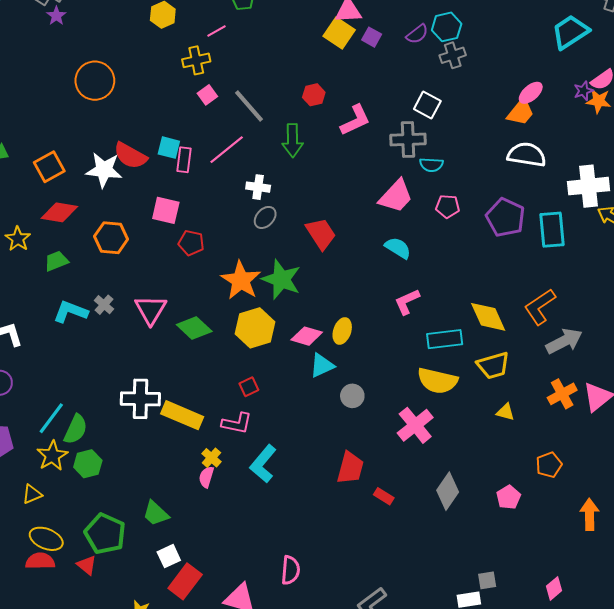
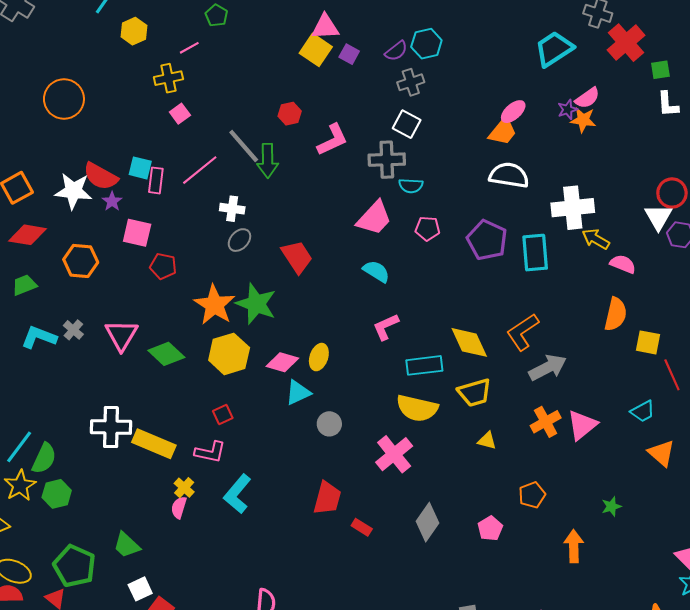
purple star: (56, 16) -> (112, 201), moved
gray cross: (453, 55) -> (411, 82), moved
gray line: (249, 106) -> (244, 146), moved

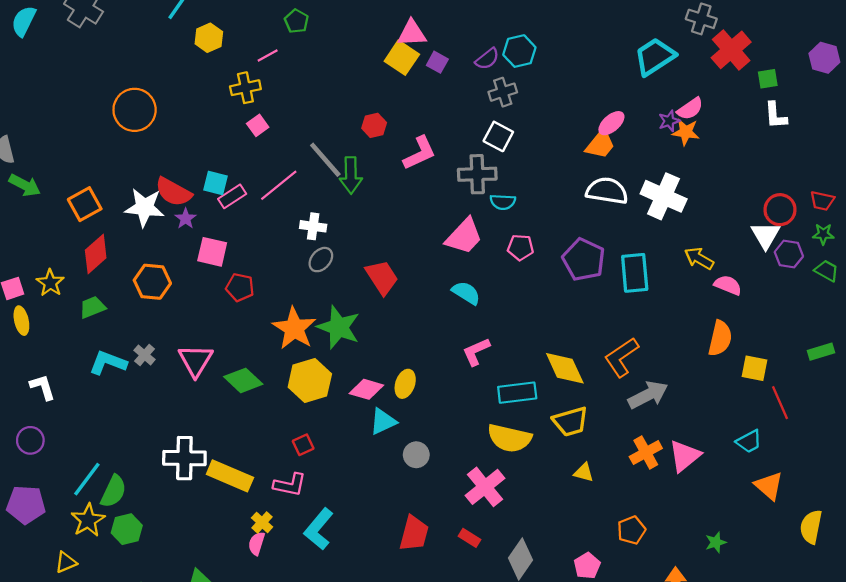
pink rectangle: (156, 180) -> (232, 196), turned 50
white cross: (573, 208) -> (664, 196), moved, turned 30
red diamond: (27, 235) -> (96, 254), turned -51
red rectangle: (362, 527) -> (469, 538), moved

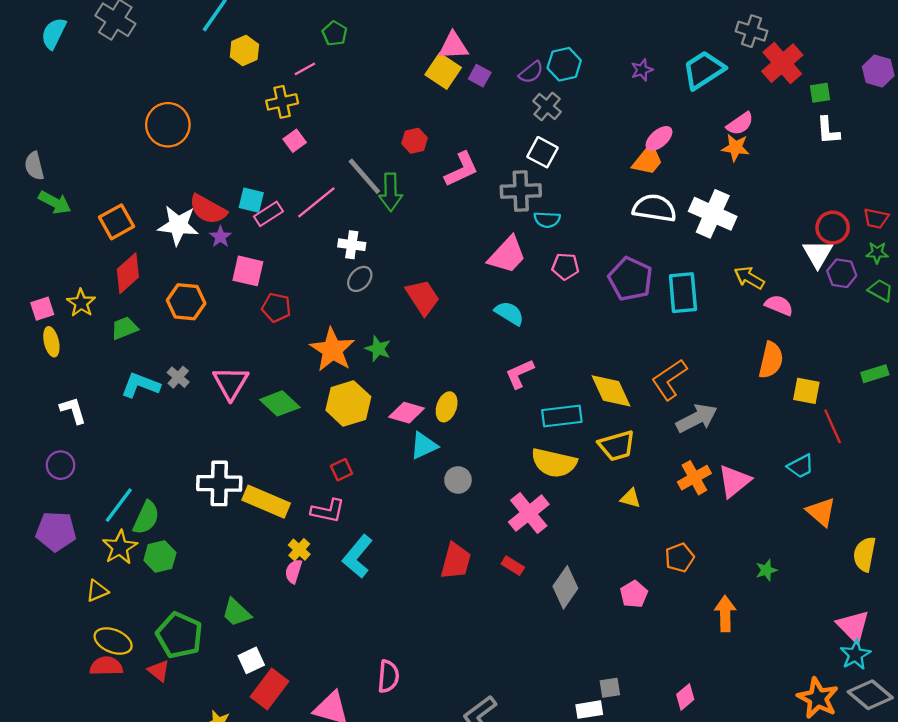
gray cross: (503, 92) -> (547, 106), turned -32
purple star: (669, 121) -> (642, 70), moved
green star: (339, 327) -> (378, 349), size x0.6

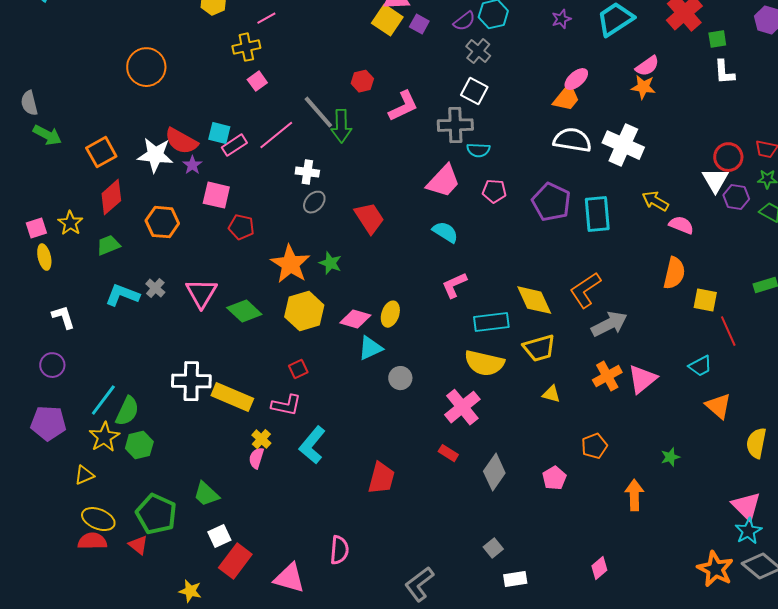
red trapezoid: (456, 561) -> (381, 478), moved
gray square: (610, 688) -> (493, 548), moved, turned -30

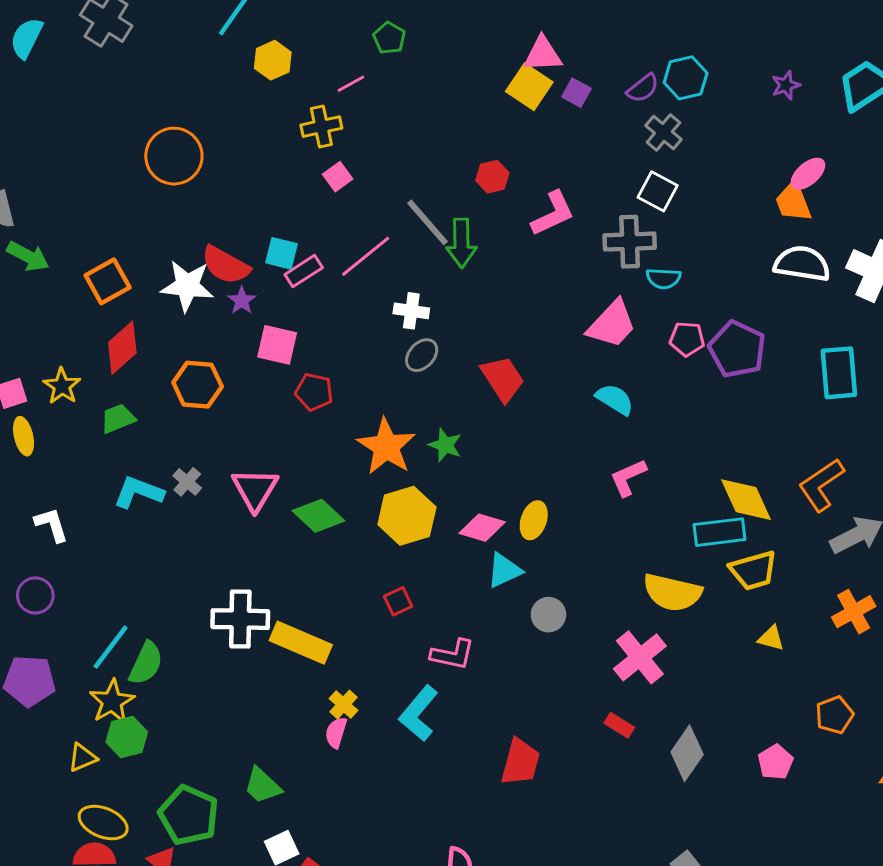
orange trapezoid: (566, 98) -> (793, 202), turned 120
purple pentagon: (551, 202) -> (737, 349), moved
cyan rectangle: (491, 322) -> (719, 532), moved
pink L-shape: (286, 405) -> (453, 654), moved
green hexagon: (139, 445) -> (127, 737), moved

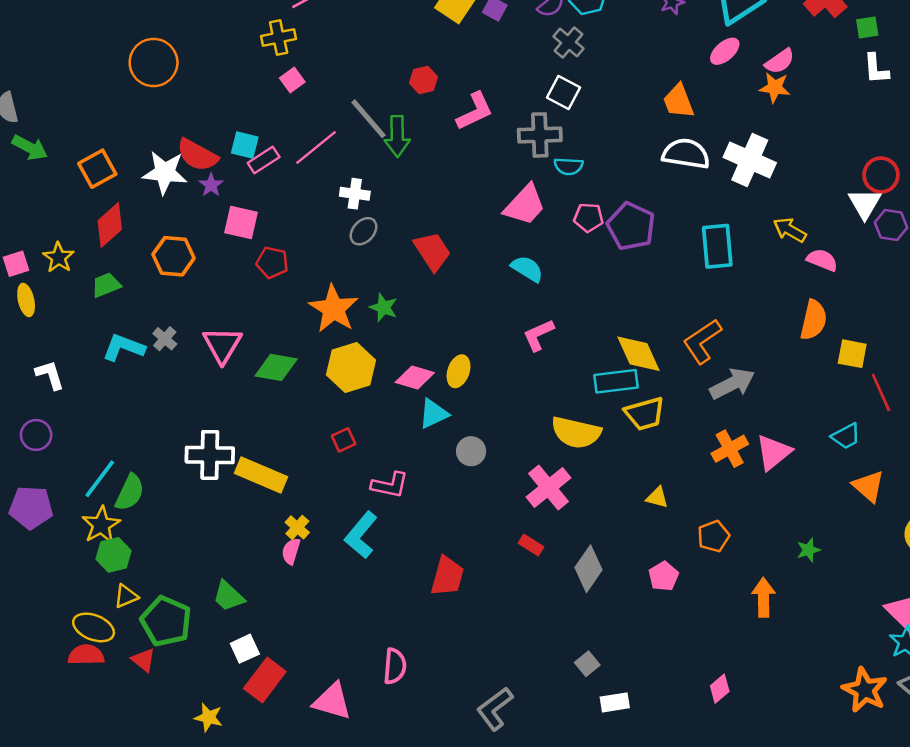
pink ellipse: (808, 174) -> (725, 51), moved
green diamond: (318, 516) -> (276, 367), turned -33
yellow triangle: (771, 638) -> (657, 497), moved
yellow triangle: (83, 758) -> (126, 596), moved

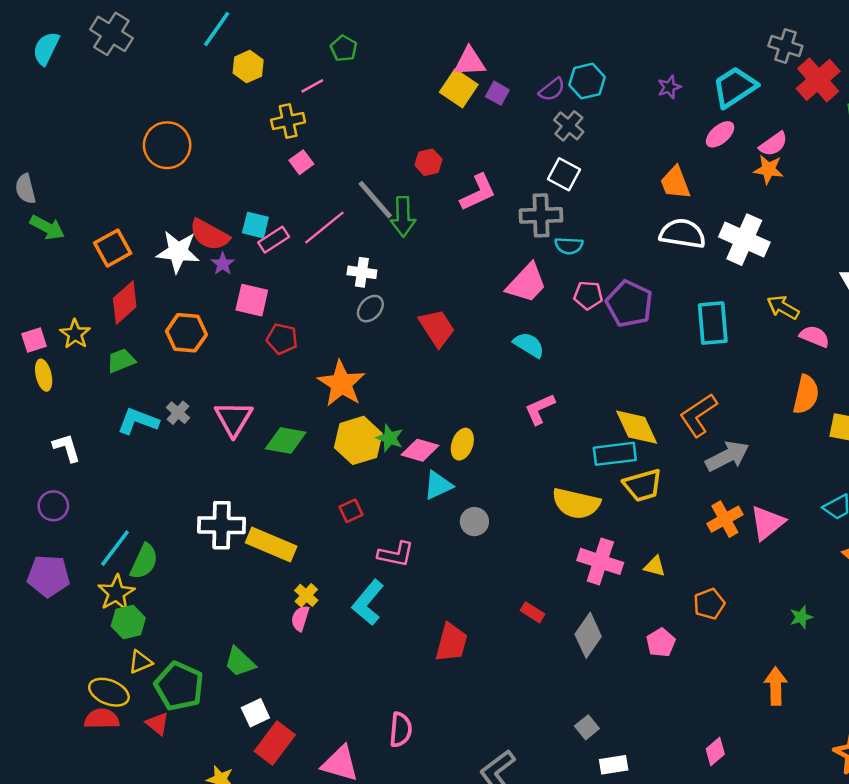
green star: (384, 307) -> (390, 438), moved
pink cross: (549, 487) -> (600, 561), moved, turned -33
orange arrow: (763, 597) -> (776, 686), moved

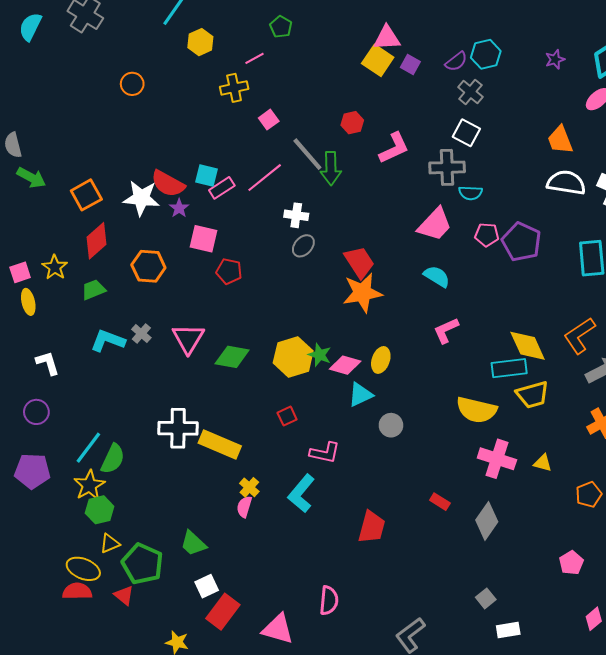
orange circle: (167, 145) -> (132, 84), moved, size x0.6
pink square: (301, 162) -> (269, 120), moved
orange star: (341, 384) -> (362, 293), moved, turned 30
pink pentagon: (661, 643) -> (571, 563), moved

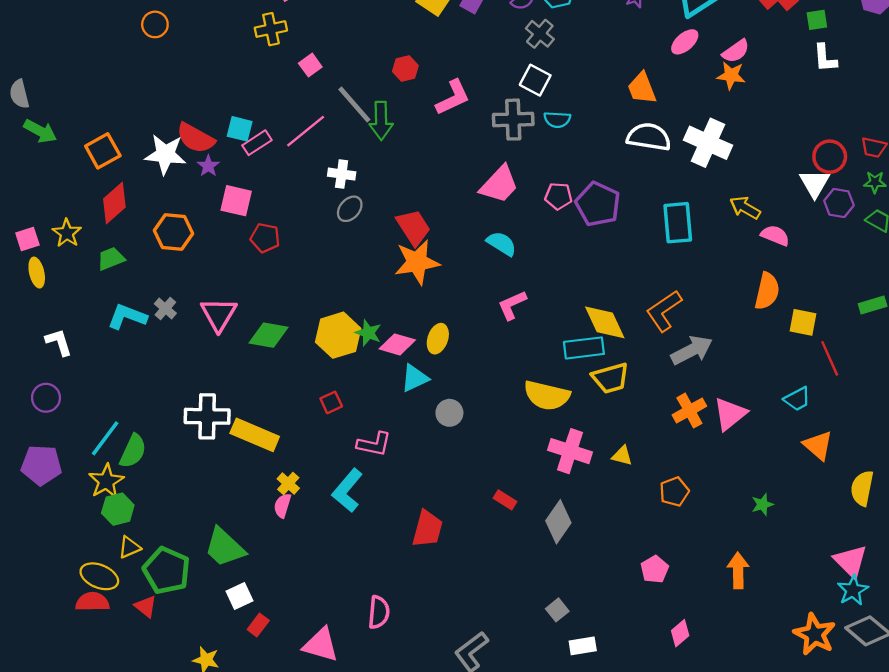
cyan semicircle: (470, 193) -> (557, 120), moved
green trapezoid: (193, 543) -> (225, 547), size x1.4
red rectangle: (223, 612) -> (258, 625), size x0.6

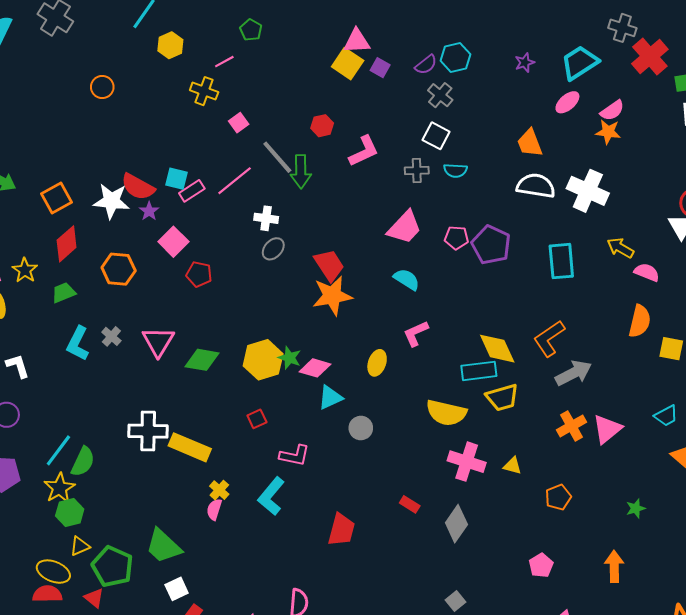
yellow cross: (271, 29) -> (204, 91), turned 32
gray cross: (513, 120) -> (417, 170), size x0.7
pink square: (236, 201) -> (173, 242), turned 32
cyan L-shape: (127, 317) -> (78, 344), turned -84
yellow ellipse: (438, 339) -> (377, 363), moved

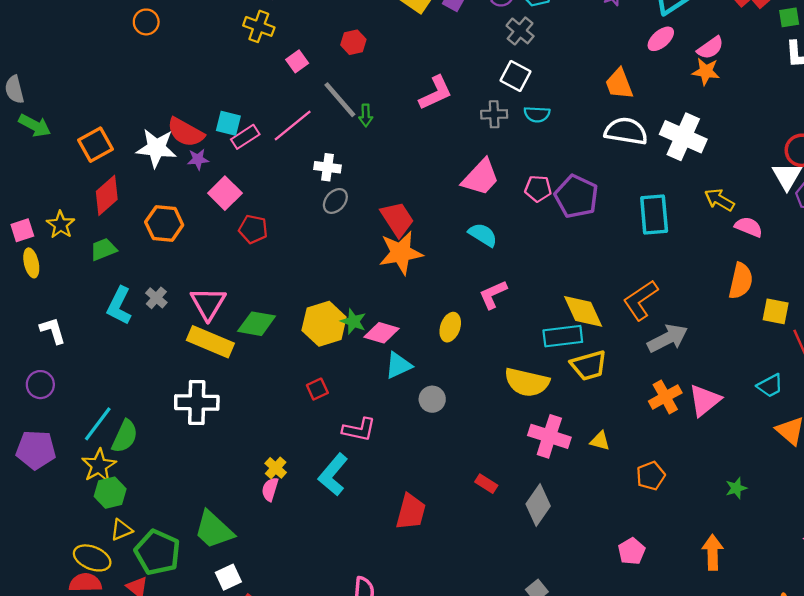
red hexagon: (322, 126) -> (353, 42), moved
green arrow: (301, 171) -> (366, 115), size x0.6
purple star: (149, 211) -> (198, 159), turned 30
yellow rectangle: (190, 447) -> (210, 342), moved

